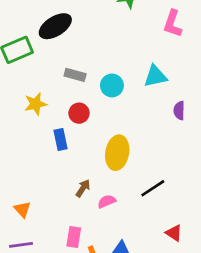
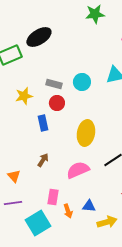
gray rectangle: (75, 75) -> (54, 84), moved
brown arrow: (83, 188) -> (43, 160), moved
pink semicircle: (107, 201) -> (78, 170), size x1.6

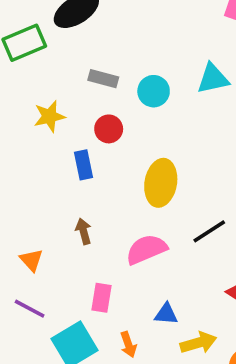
gray rectangle: (54, 84) -> (103, 79), moved
brown arrow: (43, 160) -> (84, 231), turned -48
purple line: (13, 203) -> (30, 309), turned 36
orange arrow: (68, 211) -> (128, 345), moved

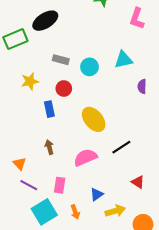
yellow ellipse: (161, 183) -> (94, 119), turned -50
purple line: (30, 309) -> (29, 185), moved
blue triangle: (166, 314) -> (97, 194), turned -40

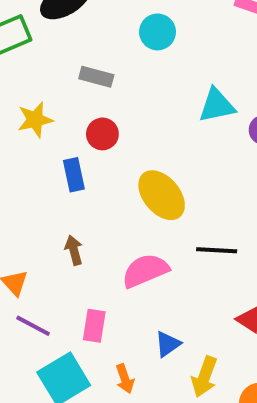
cyan triangle: (123, 60) -> (217, 105), moved
cyan circle: (89, 67) -> (158, 32), moved
black line: (121, 147) -> (217, 250), turned 36
yellow arrow: (115, 211) -> (204, 377), turned 126

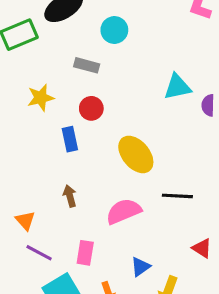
cyan circle: (158, 32) -> (114, 30), moved

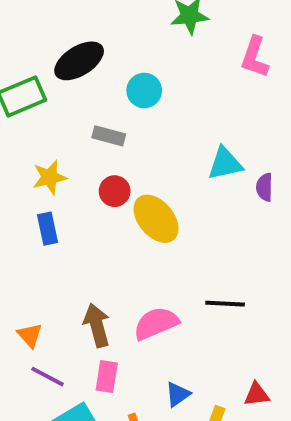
blue rectangle: (70, 139) -> (48, 229), moved
yellow ellipse: (136, 154) -> (156, 219), moved
brown arrow: (70, 196) -> (97, 325), moved, size x1.5
red triangle: (202, 248) -> (257, 394), moved, turned -40

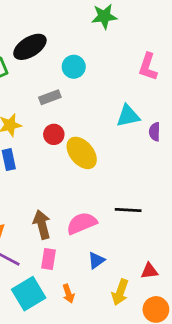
pink L-shape: (255, 57) -> (148, 67), moved
gray rectangle: (109, 136) -> (50, 97), turned -36
blue triangle: (178, 394) -> (96, 260), moved

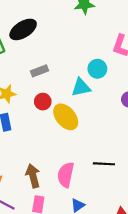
cyan circle: (74, 67) -> (97, 69), moved
cyan triangle: (128, 116) -> (81, 87), moved
pink semicircle: (82, 223) -> (66, 175), turned -55

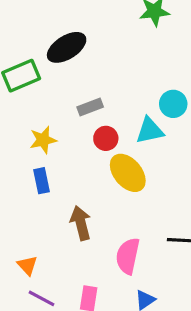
red circle: (43, 102) -> (106, 138), moved
brown arrow: (33, 176) -> (81, 223), moved

